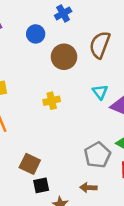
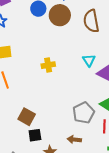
brown semicircle: (100, 45) -> (91, 21), turned -35
brown circle: (64, 57) -> (60, 15), moved

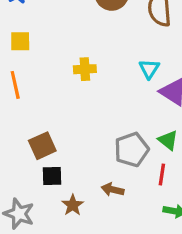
brown square: (27, 117) -> (42, 146), turned 30

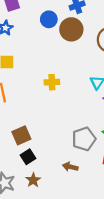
black square: (52, 176) -> (28, 157), turned -32
brown star: (73, 205) -> (33, 180), moved

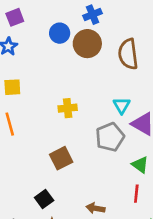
brown square: (21, 135) -> (61, 158), moved
gray pentagon: (84, 139) -> (110, 137), moved

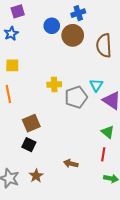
gray pentagon: (110, 137) -> (76, 97), moved
brown square: (61, 158) -> (31, 123), moved
black square: (44, 199) -> (29, 145), moved, turned -32

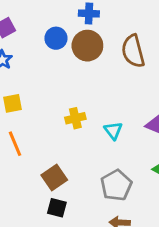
blue cross: (78, 13) -> (89, 14), turned 32
cyan triangle: (96, 85) -> (113, 131), moved
gray pentagon: (76, 97) -> (116, 185), moved

